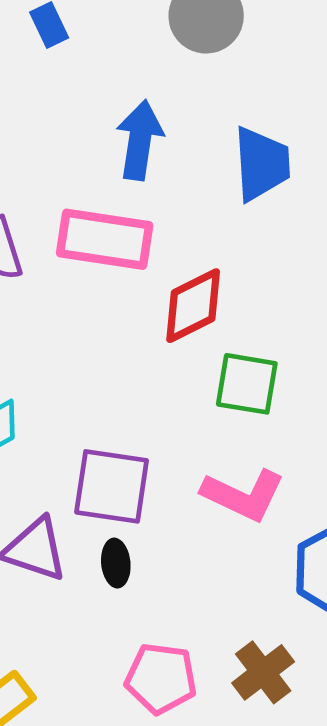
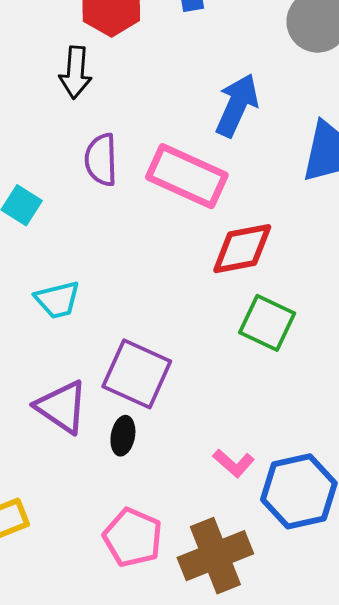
pink L-shape: (243, 495) -> (234, 463), moved, size x0.6
brown cross: (263, 672) -> (215, 556), size x1.4

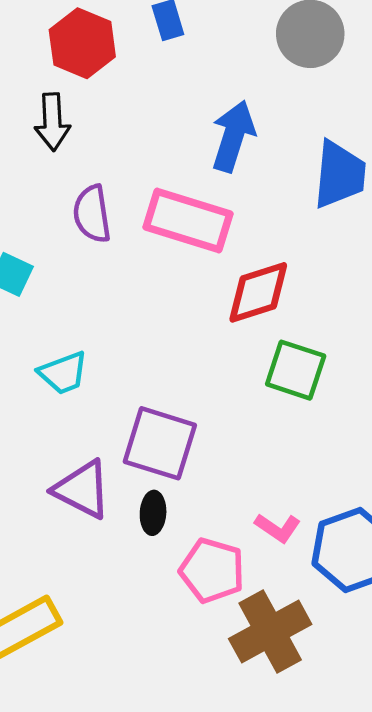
pink pentagon: (133, 537) -> (212, 571), moved

